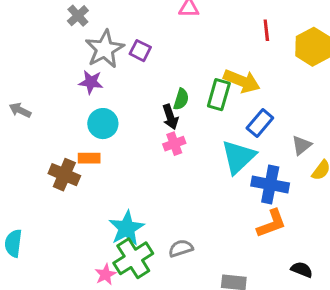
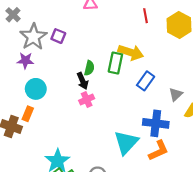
cyan triangle: (238, 157) -> (126, 142), moved
orange rectangle: (89, 158) -> (28, 114), turned -64

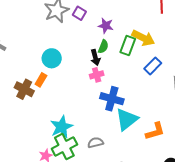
purple star: (25, 61) -> (106, 26), moved
blue cross: (156, 123) -> (112, 99), moved

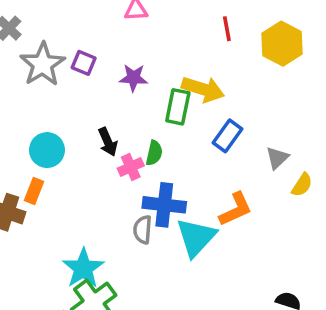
green semicircle: (103, 47) -> (154, 153), moved
black arrow: (95, 57) -> (108, 142), moved
orange L-shape: (155, 131) -> (236, 209), moved
gray semicircle: (95, 143) -> (143, 230), moved, turned -63

